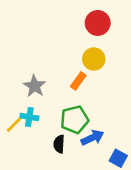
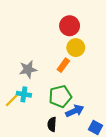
red circle: (98, 23) -> (70, 26), moved
gray star: (35, 86) -> (28, 69), turned 30
black semicircle: (59, 144) -> (52, 124), moved

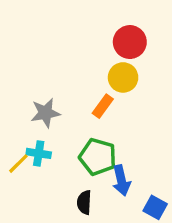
red circle: (70, 26) -> (130, 42), moved
green pentagon: (60, 96) -> (98, 157), turned 30
blue arrow: (75, 111) -> (121, 180), turned 102

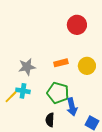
yellow circle: (123, 77) -> (87, 66), moved
orange rectangle: (103, 106) -> (61, 63), turned 40

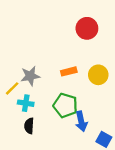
yellow line: (11, 97) -> (12, 88), moved
black semicircle: (50, 120) -> (29, 126), moved

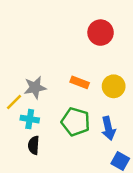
orange rectangle: (69, 71) -> (80, 82), turned 35
blue arrow: (81, 121) -> (108, 128), moved

